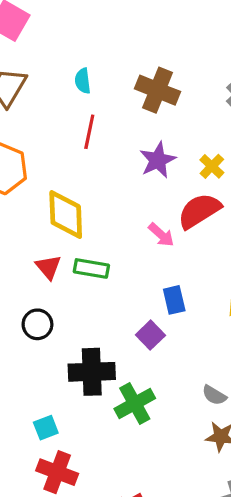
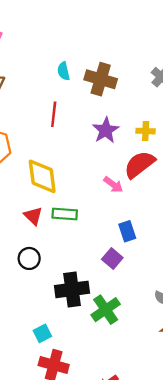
cyan semicircle: (83, 81) -> (64, 71), moved
yellow cross: (212, 166) -> (146, 131), turned -36

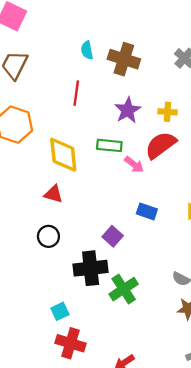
green rectangle: (65, 214) -> (109, 145), moved
red triangle: (33, 216) -> (53, 194), turned -30
blue rectangle: (127, 231) -> (147, 211), turned -54
purple square: (112, 259) -> (113, 236), moved

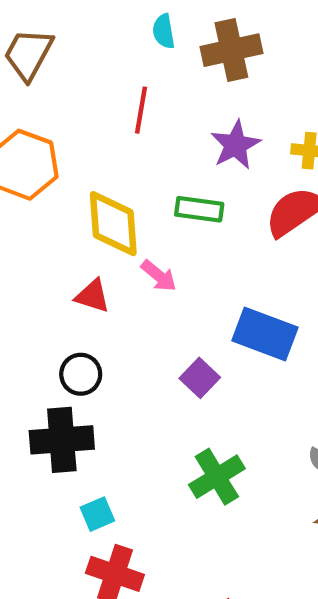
brown cross: (124, 59) -> (231, 50), turned -32
pink arrow: (134, 165) -> (159, 276), moved
blue rectangle: (147, 211) -> (265, 334), size x1.6
black cross: (91, 268) -> (62, 440), moved

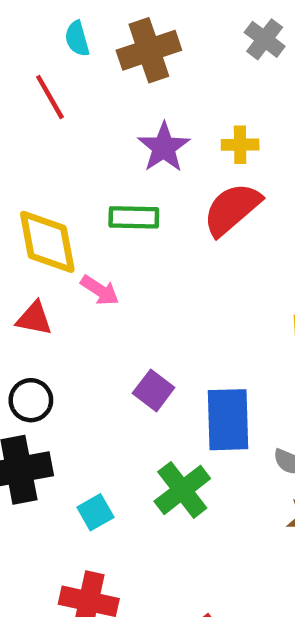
red line: (141, 110) -> (50, 97), moved, turned -33
blue rectangle: (265, 334) -> (228, 420), moved, turned 74
cyan square: (97, 514) -> (95, 512), moved

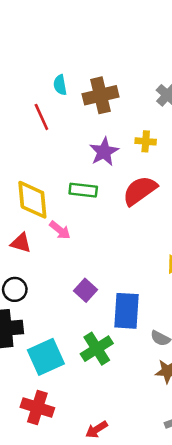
yellow cross: (240, 145) -> (146, 141), moved
cyan square: (95, 512) -> (46, 357), size x1.8

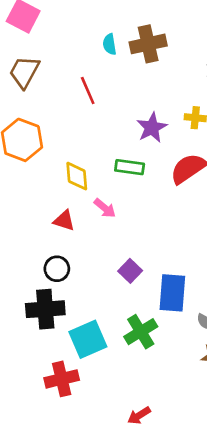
cyan semicircle: (60, 85) -> (110, 44), moved
brown cross: (101, 95) -> (148, 44), moved
yellow diamond: (32, 200) -> (77, 176), size x0.7
red cross: (37, 407) -> (62, 379), moved, turned -32

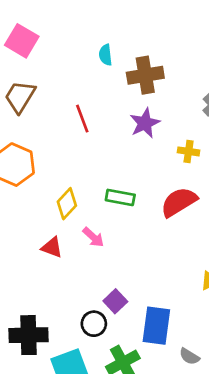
cyan semicircle: (110, 44) -> (105, 55), moved
purple star: (152, 128) -> (145, 123), moved
yellow diamond: (77, 176) -> (67, 204), turned 44
black circle: (57, 269) -> (94, 324), moved

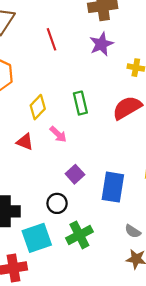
green rectangle: (120, 197) -> (80, 103), turned 65
purple square: (115, 301) -> (75, 174), moved
blue rectangle: (156, 326) -> (113, 187), moved

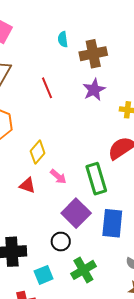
green rectangle: (80, 103) -> (96, 179), moved, size x1.4
purple square: (75, 174) -> (76, 213), size x1.6
cyan square: (37, 238) -> (44, 275), size x0.7

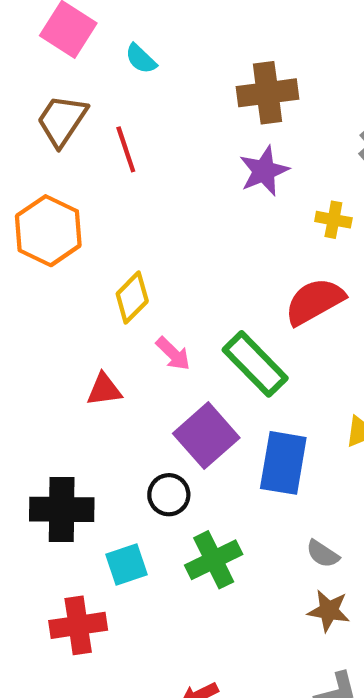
cyan semicircle: (63, 39) -> (141, 59), moved, turned -42
red line: (47, 88) -> (126, 149), moved
green rectangle: (96, 179) -> (255, 364), turned -32
red triangle: (27, 185) -> (104, 390), moved, turned -30

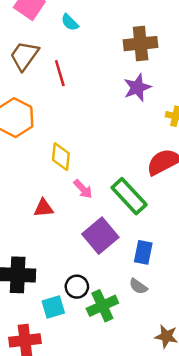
yellow diamond: (132, 297) -> (61, 157), turned -40
blue rectangle: (283, 463) -> (143, 252), size x0.7
black circle: (169, 495) -> (77, 287), moved
gray semicircle: (323, 554) -> (138, 286), moved

